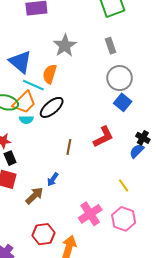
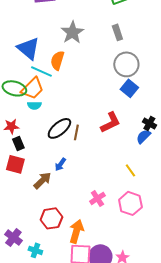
black ellipse: (52, 107) -> (59, 128), moved
pink cross: (90, 214) -> (97, 198), size x0.7

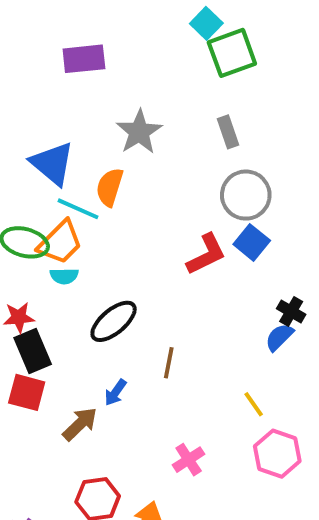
red L-shape: (110, 122) -> (206, 254), moved
brown line: (76, 132) -> (169, 363), moved
black rectangle: (18, 143) -> (33, 351), size x1.5
pink hexagon: (130, 203) -> (277, 454), moved

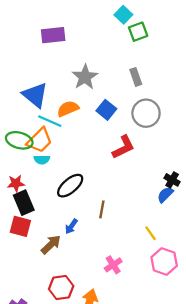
green square: (232, 53) -> (138, 32), size x0.7
orange semicircle: (110, 187) -> (68, 109), turned 50
blue square: (252, 242) -> (106, 110), moved

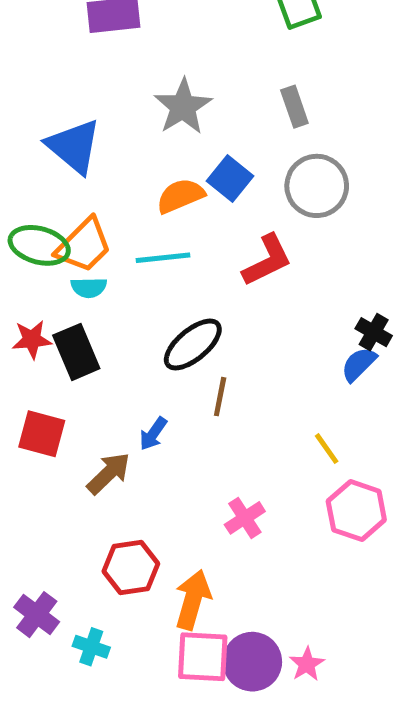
orange semicircle: (68, 109) -> (180, 196), moved
cyan line: (50, 121) -> (163, 258), moved, turned -30
black ellipse: (70, 186) -> (193, 345), moved
black rectangle: (24, 203) -> (76, 352), moved

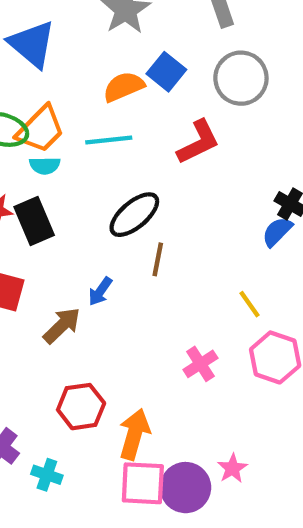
pink cross: (245, 518) -> (200, 364), moved
pink star: (307, 664) -> (232, 468), moved

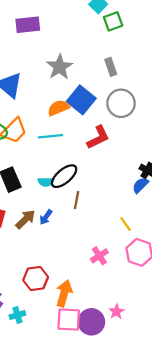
blue square: (166, 72) -> (81, 100), size x1.4
cyan semicircle: (45, 166) -> (46, 182), moved
brown arrow: (62, 325) -> (25, 219), moved
cyan cross: (47, 475) -> (17, 315), turned -35

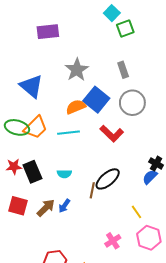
red L-shape: (98, 137) -> (112, 134), turned 70
black ellipse: (64, 176) -> (108, 179), moved

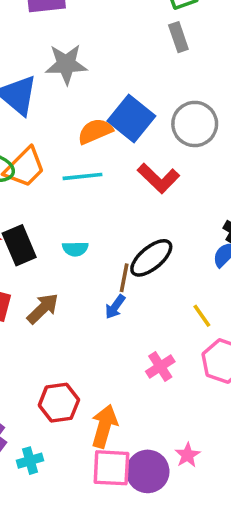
gray star: (77, 70) -> (66, 64), moved, turned 30
gray rectangle: (123, 70) -> (178, 37), moved
blue arrow: (64, 206) -> (115, 307), moved

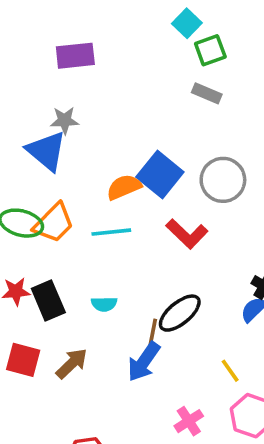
gray rectangle: (178, 37) -> (207, 93), turned -48
gray star: (66, 64) -> (65, 120), moved, size x0.7
blue arrow: (115, 307) -> (144, 362), size x1.6

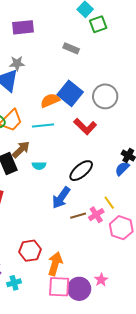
gray rectangle: (207, 93) -> (71, 48), moved
brown line: (153, 333) -> (78, 216), moved, turned 63
brown arrow: (72, 363) -> (21, 150), moved
pink cross: (189, 421) -> (96, 215), moved

